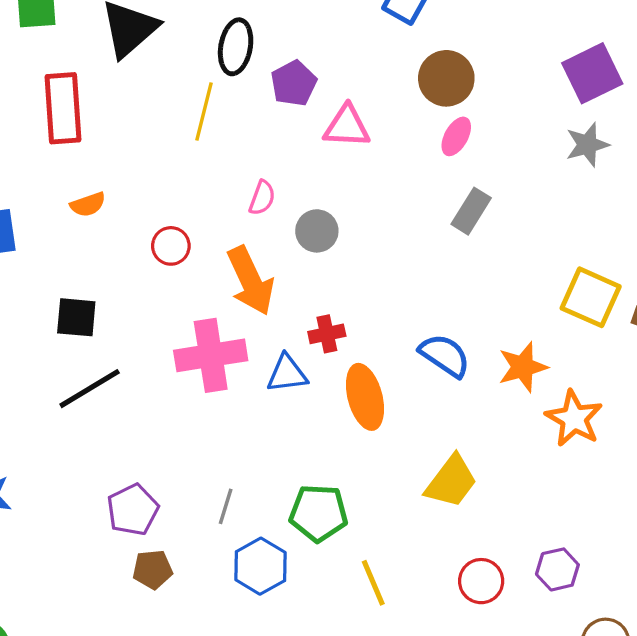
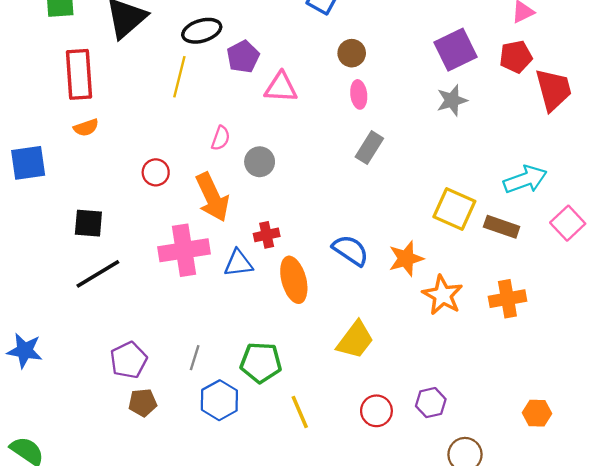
black ellipse: (236, 47) -> (202, 31), turned 63
brown circle: (446, 78) -> (352, 53), size x0.7
pink ellipse: (456, 136) -> (359, 94), turned -36
orange semicircle: (88, 204) -> (86, 128), moved

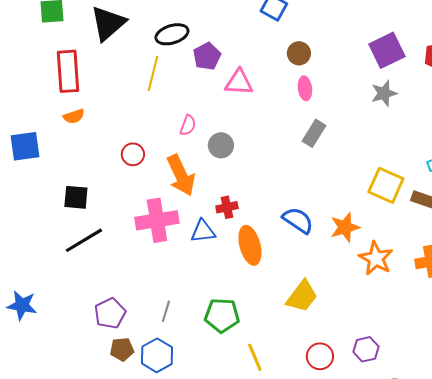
blue hexagon: (219, 400) -> (157, 355), moved

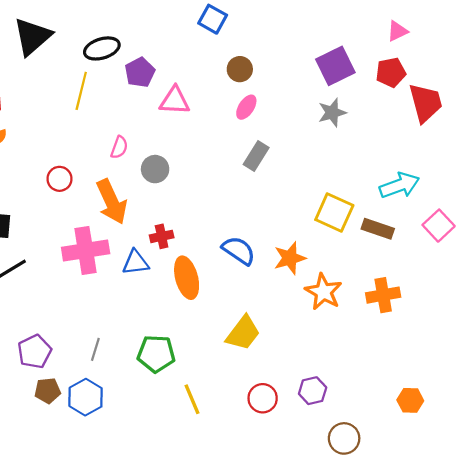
pink ellipse: (305, 88) -> (246, 107), turned 40

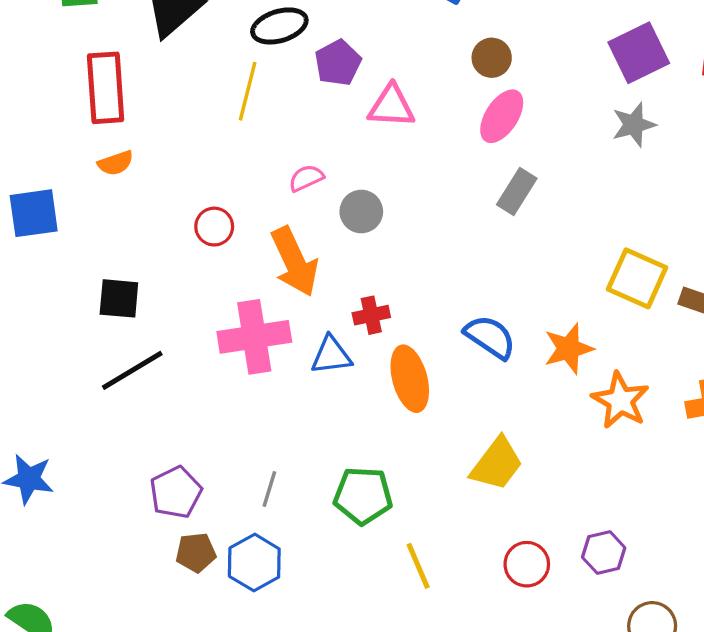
pink ellipse: (246, 107) -> (502, 116), size x1.4
pink semicircle: (119, 147) -> (306, 178), turned -135

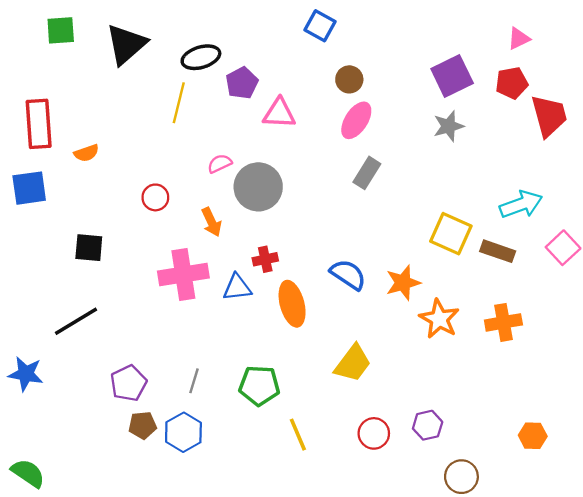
red rectangle: (106, 88) -> (39, 124), moved
gray circle: (361, 212) -> (258, 187), size x1.6
orange arrow: (294, 262) -> (211, 222), size x0.6
black line: (132, 370) -> (76, 321), moved

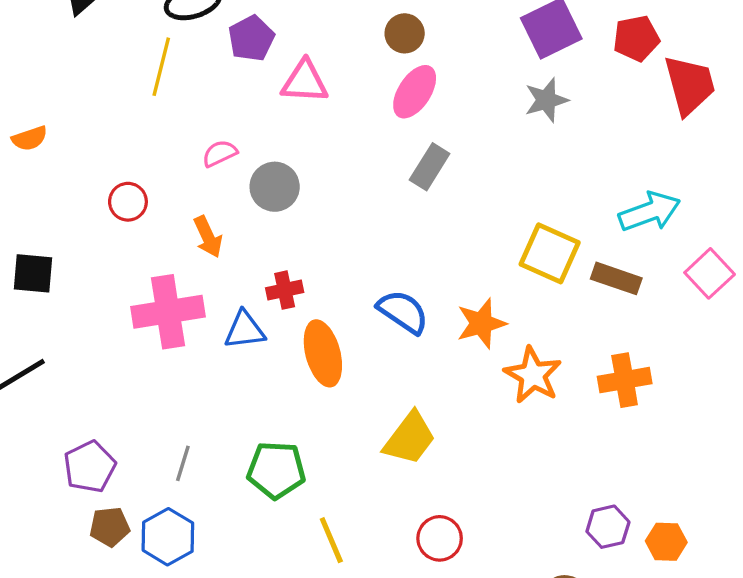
gray circle: (258, 187) -> (275, 187), size x0.7
purple hexagon: (428, 425) -> (608, 527), moved

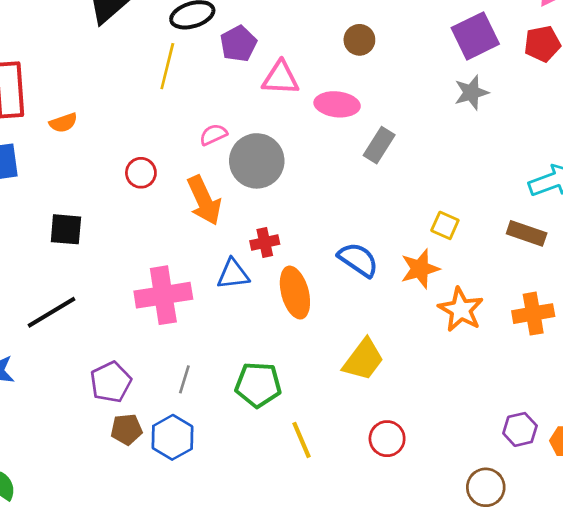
pink ellipse: (415, 92) -> (337, 104), moved, turned 63
gray circle: (275, 187) -> (257, 161), size x1.4
orange arrow: (208, 237) -> (204, 200), size x1.5
yellow square: (550, 253) -> (445, 225), moved, size x0.6
pink cross: (168, 312) -> (163, 295), moved

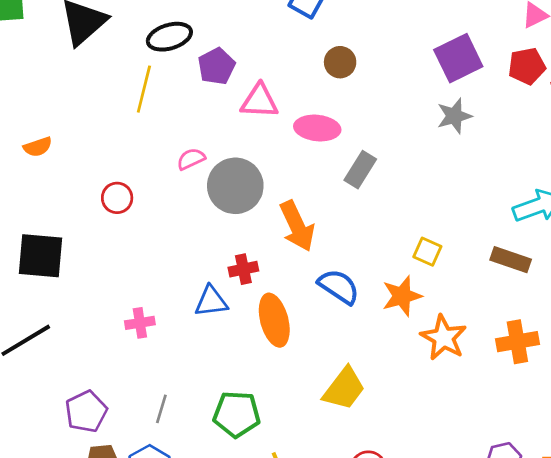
orange arrow: (204, 200) -> (297, 226), moved
black square: (66, 229) -> (40, 256), size x1.4
pink cross: (163, 295) -> (140, 323), size x0.5

